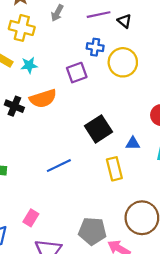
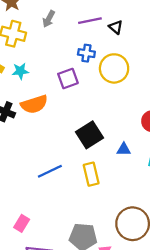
yellow rectangle: (114, 169) -> (91, 174), moved

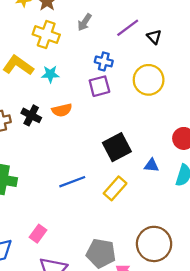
purple line: (90, 21) -> (128, 28), turned -30
blue cross: (86, 53) -> (104, 61), moved
orange semicircle: (34, 104) -> (62, 110), size x0.7
yellow rectangle: (91, 174) -> (115, 188), turned 50

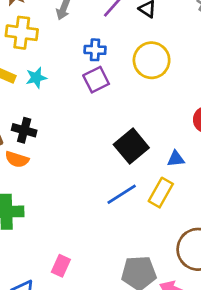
orange semicircle: (62, 110) -> (17, 159), moved, turned 42
blue line: (72, 182) -> (122, 194), moved
yellow rectangle: (115, 188) -> (161, 193), moved

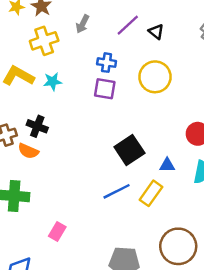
yellow cross: (22, 33) -> (44, 41), turned -32
purple square: (96, 80) -> (105, 89), turned 30
pink rectangle: (61, 266) -> (57, 231), moved

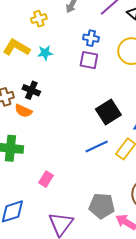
yellow cross: (44, 41) -> (39, 19), size x0.7

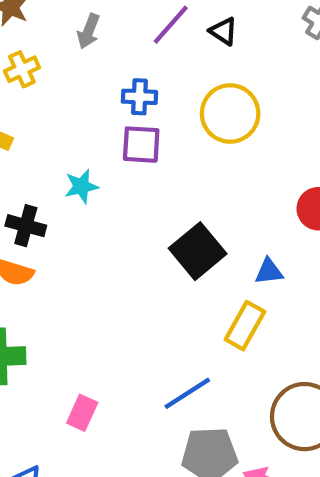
cyan star: (45, 53) -> (81, 186), moved
blue line: (97, 147) -> (187, 393), moved

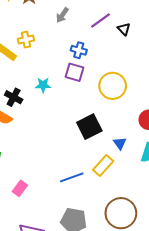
yellow cross: (22, 69) -> (26, 40), moved
yellow circle: (230, 113) -> (113, 86), moved
blue triangle: (269, 271) -> (120, 143), turned 48
blue line: (187, 393) -> (72, 177), moved

